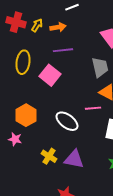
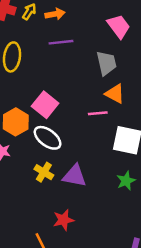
pink square: (50, 75) -> (45, 105), moved
white ellipse: (67, 121) -> (48, 138), moved

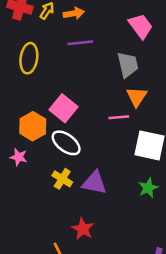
orange triangle: (115, 94) -> (137, 97), turned 35
red star: (63, 220) -> (83, 229), turned -30

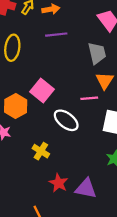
white ellipse: (66, 143) -> (66, 120), moved
purple triangle: (94, 183) -> (86, 188), moved
red star: (83, 229) -> (58, 183), moved

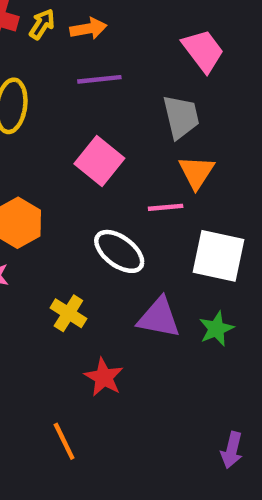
pink square: (42, 91) -> (99, 161), moved
purple triangle: (86, 188) -> (159, 318), moved

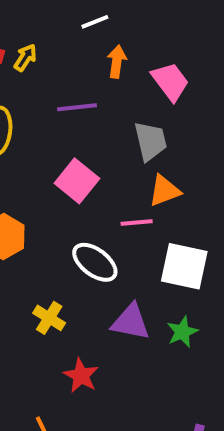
orange arrow: (88, 29) -> (117, 62), moved, turned -72
orange triangle: (196, 172) -> (164, 191), turned 36

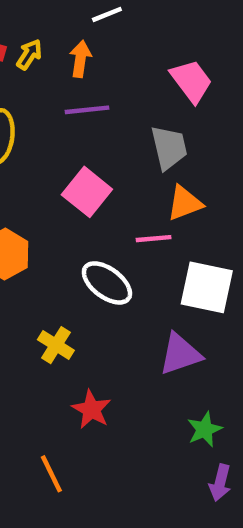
orange arrow: (117, 62) -> (80, 59), moved
purple triangle: (131, 322) -> (180, 354), moved, turned -30
green star: (182, 332) -> (205, 429), moved

